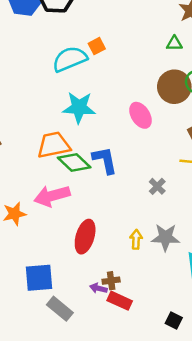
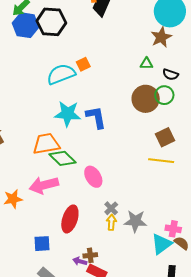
pink ellipse: (140, 115) -> (93, 177), moved
blue L-shape: (105, 160) -> (96, 117), moved
gray cross: (157, 186) -> (111, 208), moved
blue square: (39, 278) -> (42, 244), moved, size x0.7

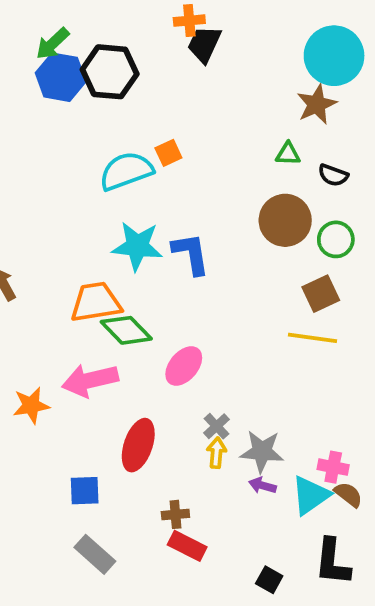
green circle: (164, 95) -> (336, 239), moved
pink ellipse: (93, 177) -> (184, 366), turned 70
purple arrow: (80, 261) -> (262, 485), moved

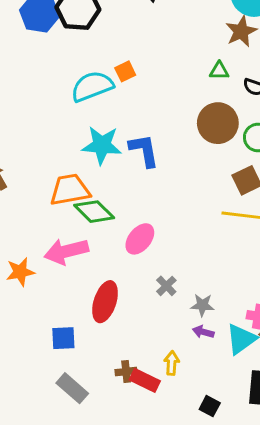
gray star: (262, 451) -> (202, 305), size x0.7
yellow arrow: (217, 453) -> (172, 363), moved
brown cross: (175, 514) -> (126, 372), moved

